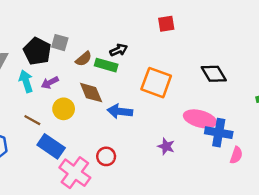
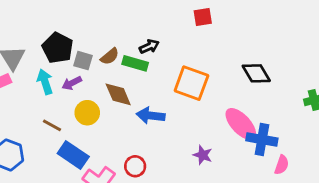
gray square: (60, 43) -> (83, 61), moved
pink ellipse: (200, 119) -> (241, 124), turned 32

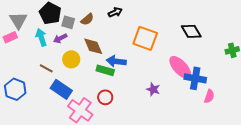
green rectangle: (135, 63) -> (105, 70), moved

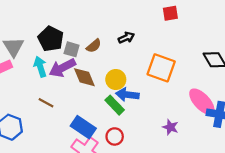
purple arrow: (60, 38) -> (62, 68), size x1.6
brown diamond: (93, 46) -> (84, 77), moved
yellow circle: (71, 59) -> (116, 79), moved
green rectangle: (105, 70) -> (115, 105), turned 30
blue rectangle: (61, 89) -> (83, 127), moved

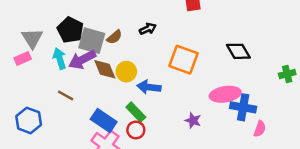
gray square: (72, 49) -> (92, 41), size x1.6
yellow circle: (116, 79) -> (126, 72), moved
pink ellipse: (202, 102) -> (225, 94), turned -56
green rectangle: (115, 105) -> (136, 112), moved

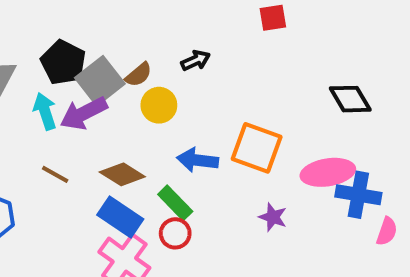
gray square: (92, 41) -> (100, 81), turned 36
orange square: (183, 60) -> (257, 148), moved
brown diamond: (105, 69) -> (122, 174), moved, turned -35
yellow circle: (126, 72) -> (159, 105), moved

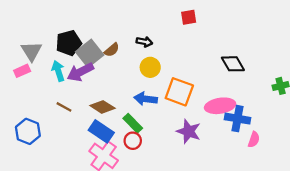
black arrow: (196, 60) -> (144, 42), turned 35
black pentagon: (63, 62) -> (69, 43), turned 30
yellow circle: (159, 105) -> (150, 67), moved
purple star: (273, 217) -> (189, 131), size x1.5

